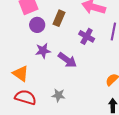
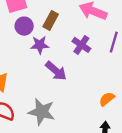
purple star: (43, 51) -> (40, 45), moved
gray star: (58, 95) -> (42, 112), size x1.6

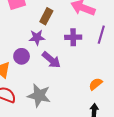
purple circle: (24, 26) -> (22, 56), moved
purple cross: (81, 45) -> (73, 37), turned -35

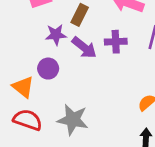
purple star: (37, 37) -> (56, 35), moved
purple arrow: (51, 60) -> (84, 48), moved

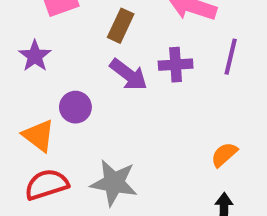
purple star: (56, 35) -> (35, 56), moved, turned -30
red semicircle: (28, 120) -> (47, 185), turned -36

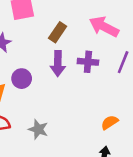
purple arrow: (129, 75) -> (58, 63), turned 45
gray star: (114, 183) -> (38, 129), size x0.7

